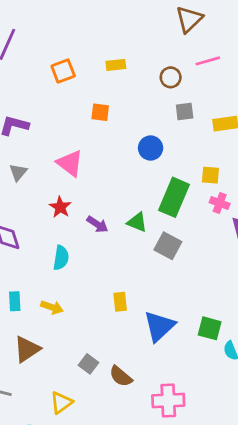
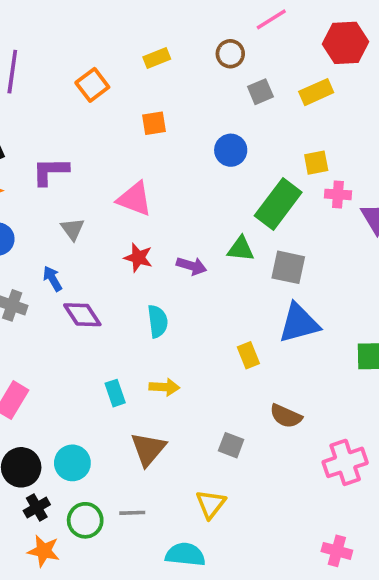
green rectangle: (174, 197) -> (278, 204), turned 30
blue triangle: (159, 326) -> (299, 323), moved, turned 44
brown semicircle: (121, 376) -> (286, 416), moved

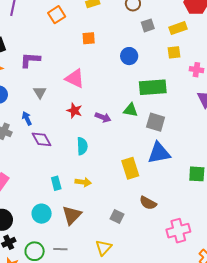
yellow square: (316, 163) -> (174, 52), moved
pink cross: (338, 194) -> (196, 70), moved
green rectangle: (278, 204) -> (153, 87), turned 44
yellow rectangle: (248, 355) -> (130, 168), size x1.5
cyan circle: (72, 463) -> (42, 214), moved

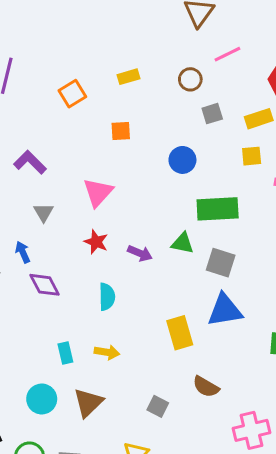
purple L-shape: (30, 60) -> (30, 162), turned 40
pink triangle: (75, 78) -> (98, 192), turned 45

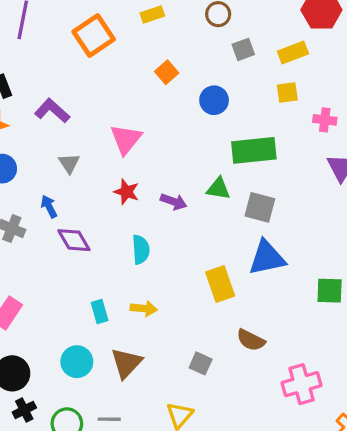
orange square: (72, 94) -> (94, 35), size x1.4
orange square: (121, 131) -> (167, 72), moved, turned -35

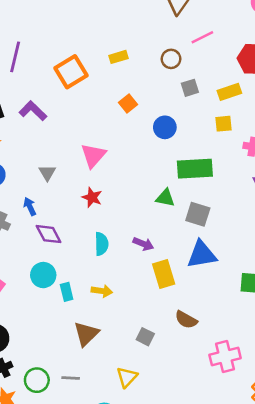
purple L-shape: (52, 111) -> (33, 111), moved
purple arrow: (174, 202) -> (143, 244), moved
cyan circle: (77, 362) -> (43, 275), moved

